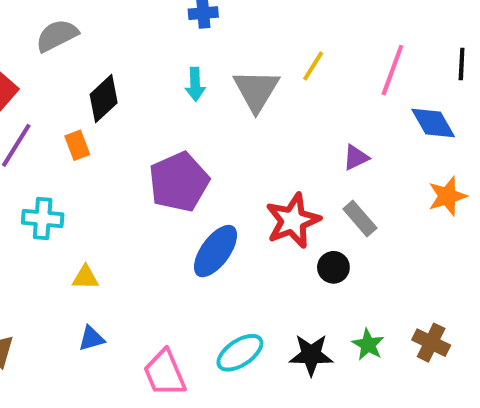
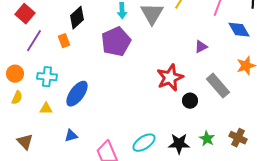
purple pentagon: (179, 182) -> (116, 42), moved
gray rectangle: (360, 219) -> (218, 86), moved, size x1.4
blue ellipse: (216, 251) -> (77, 94), moved
yellow triangle: (85, 277) -> (46, 109), moved

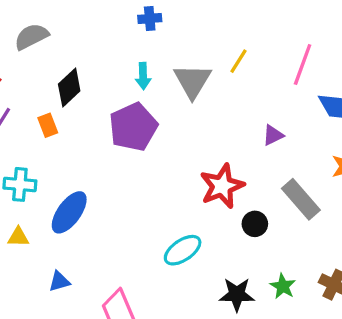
cyan ellipse: (144, 143) -> (183, 250), moved

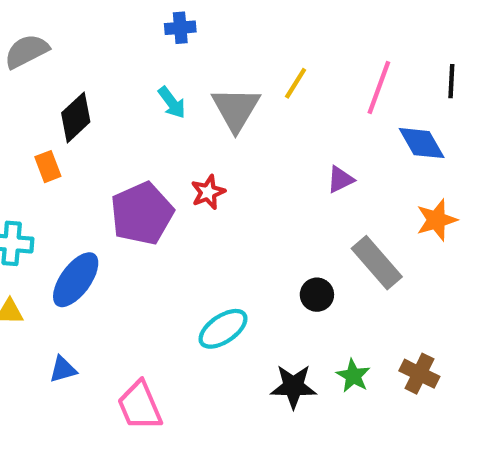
cyan arrow: (143, 76) -> (172, 102), turned -35
purple pentagon: (133, 127) -> (142, 214), moved
red star: (222, 186) -> (208, 192), moved, size x0.6

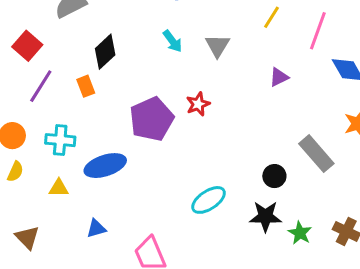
yellow line: (296, 83) -> (271, 17), moved
gray triangle: (236, 109) -> (218, 46), size x0.7
purple triangle: (340, 179) -> (279, 77), moved
blue ellipse: (76, 280) -> (105, 166), turned 36
black star: (293, 386) -> (265, 216), moved

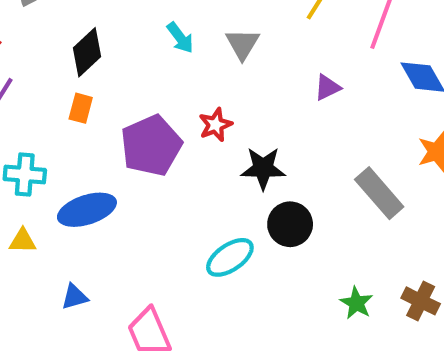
orange rectangle: (86, 86) -> (81, 108), moved, turned 36
black circle: (274, 176) -> (290, 224), moved, size x1.4
black star: (265, 216) -> (263, 168), moved

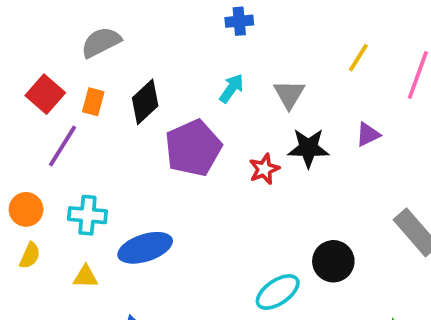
cyan arrow: (180, 38) -> (232, 88), turned -108
orange rectangle: (81, 108) -> (93, 102), moved
purple pentagon: (151, 145) -> (193, 148), moved
black star: (263, 168) -> (308, 148), moved

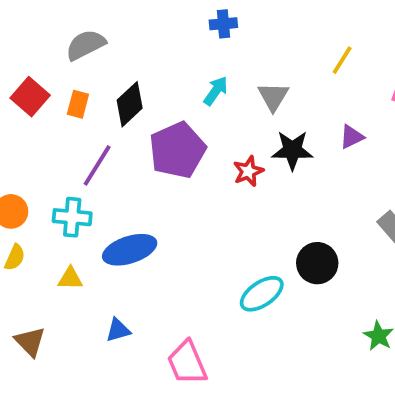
purple line: (63, 146) -> (97, 165), moved

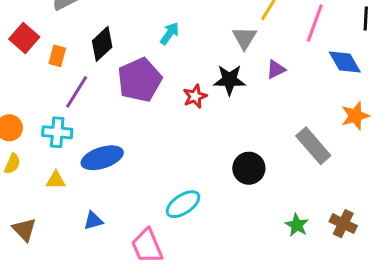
gray triangle: (273, 97) -> (244, 38), moved
orange rectangle: (78, 104) -> (57, 56), moved
cyan ellipse: (262, 294) -> (183, 204), moved

